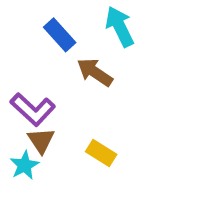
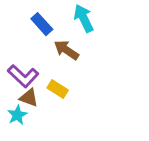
brown triangle: (41, 140) -> (29, 98), turned -36
yellow rectangle: (101, 153) -> (58, 89), moved

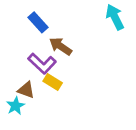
cyan arrow: (84, 18) -> (115, 17), moved
purple L-shape: (23, 76) -> (42, 63), moved

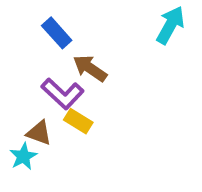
cyan arrow: (115, 17) -> (170, 25), turned 55

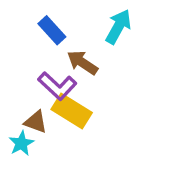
cyan arrow: (170, 25) -> (118, 27), moved
yellow rectangle: (78, 121) -> (72, 111), size x1.5

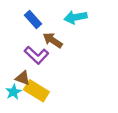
cyan arrow: (118, 27) -> (76, 17), turned -130
yellow rectangle: (72, 111) -> (36, 91), moved

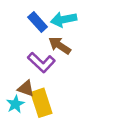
cyan arrow: (76, 17) -> (64, 19), moved
yellow rectangle: (36, 91) -> (41, 103), turned 40

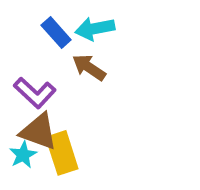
purple L-shape: (41, 62) -> (35, 93), moved
brown triangle: (26, 89) -> (39, 132), size x1.5

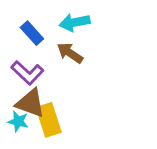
blue rectangle: (56, 33) -> (32, 33), moved
cyan star: (23, 155) -> (18, 121), turned -30

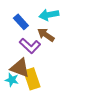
purple L-shape: (27, 73) -> (30, 46), moved

